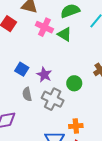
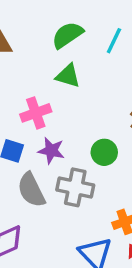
pink cross: (44, 27) -> (36, 113), moved, turned -30
gray semicircle: (27, 94) -> (31, 190), size x1.5

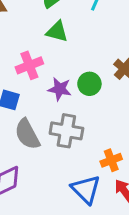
purple star: (51, 151) -> (60, 89), moved
green circle: (104, 152) -> (89, 84), moved

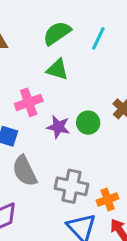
gray cross: (66, 131) -> (71, 186), moved

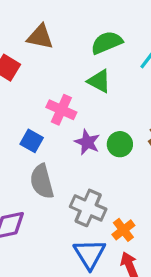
pink cross: (29, 102) -> (61, 110), turned 32
orange cross: (108, 199) -> (123, 230), turned -30

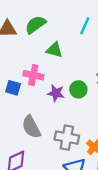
green semicircle: (107, 43) -> (35, 25), moved
blue square: (32, 141) -> (13, 88), moved

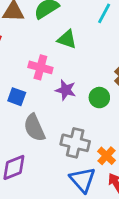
blue square: (13, 88) -> (17, 97), moved
green circle: (78, 89) -> (99, 98), moved

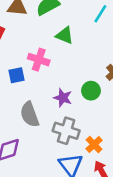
purple star: (66, 90) -> (63, 98), moved
blue square: (17, 97) -> (17, 75), moved, turned -35

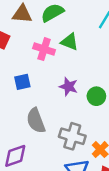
pink cross: (39, 60) -> (44, 49), moved
purple star: (63, 98) -> (68, 87), moved

